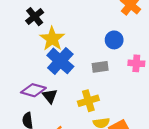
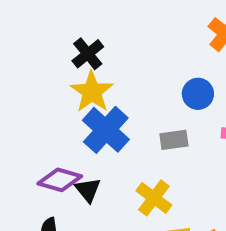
black cross: (35, 17) -> (88, 54), moved
yellow cross: (88, 101) -> (154, 198), turned -36

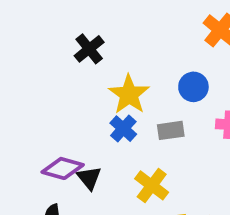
yellow star: (92, 92) -> (129, 94), moved
blue cross: (106, 130) -> (123, 129), moved, size x0.6

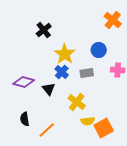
purple diamond: (63, 168) -> (24, 82), moved
black triangle: (89, 178) -> (49, 89), moved

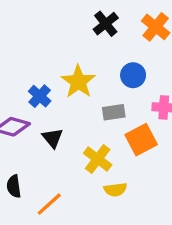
black cross: (44, 30) -> (106, 24), moved
blue cross: (62, 72) -> (40, 96), moved
orange square: (104, 128) -> (141, 140), moved

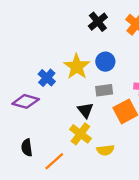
blue circle: (133, 75) -> (105, 62), moved
black triangle: (53, 138) -> (85, 110), moved
yellow cross: (98, 159) -> (80, 134), moved

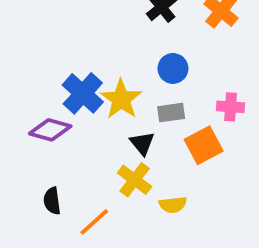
yellow star: (77, 67) -> (121, 99), moved
blue cross: (47, 78) -> (83, 93), size x1.5

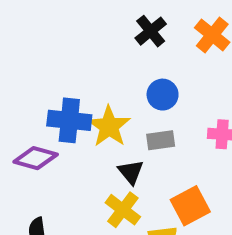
blue cross: (83, 93) -> (69, 120), turned -36
orange square: (204, 145) -> (190, 206), moved

